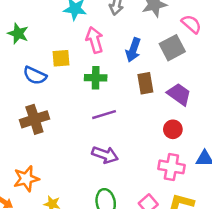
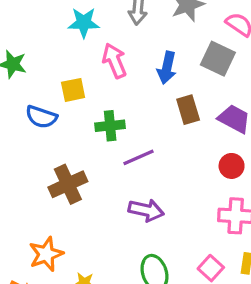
gray square: (172, 48) -> (218, 59), turned -30
green cross: (96, 78) -> (110, 126), moved
brown cross: (34, 119) -> (68, 184), moved

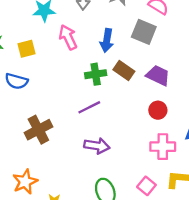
yellow square: (73, 90) -> (26, 49), moved
brown rectangle: (188, 110) -> (124, 70), turned -36
green cross: (110, 126) -> (96, 74), moved

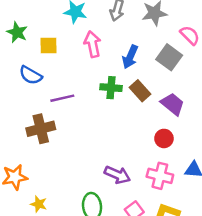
purple line: (89, 107) -> (62, 98), moved
purple arrow: (97, 146) -> (117, 175), moved

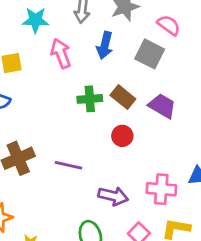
blue arrow: (130, 57) -> (105, 45), moved
purple line: (62, 98) -> (68, 165), moved, turned 35
red circle: (164, 138) -> (122, 136), moved

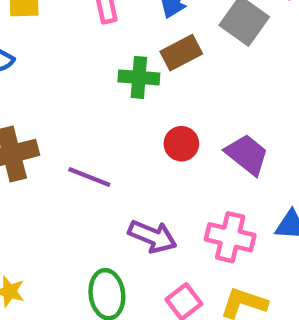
brown rectangle: (123, 97) -> (181, 53), moved, turned -75
purple trapezoid: (162, 106) -> (247, 154), moved

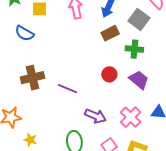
green cross: (139, 77) -> (134, 49), moved
pink cross: (230, 237) -> (131, 117), turned 30

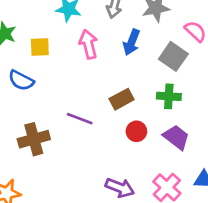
brown rectangle: (110, 33) -> (122, 99), moved
purple line: (67, 89) -> (80, 119), moved

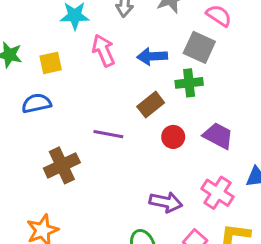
blue arrow: (132, 42) -> (152, 56), moved, turned 75
blue semicircle: (21, 80) -> (36, 103), turned 150
green cross: (169, 96) -> (189, 83), moved

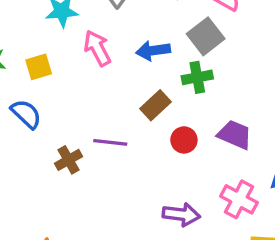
gray square: (199, 47) -> (206, 36), turned 32
blue semicircle: (36, 103) -> (26, 114), turned 60
brown cross: (62, 165) -> (69, 160), moved, size x0.7

